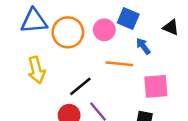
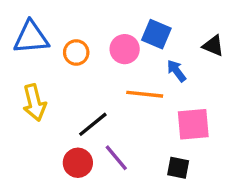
orange circle: (68, 32) -> (76, 52), size x0.6

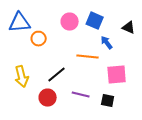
pink circle: (125, 49) -> (70, 22), moved
orange circle: (76, 52) -> (39, 39), moved
yellow arrow: (34, 103) -> (22, 77), moved
purple line: (116, 158) -> (81, 95), moved, turned -36

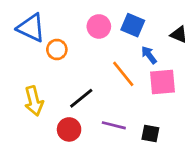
blue triangle: (20, 23) -> (31, 28), turned 30
orange line: (88, 57) -> (123, 74), turned 45
pink square: (117, 75) -> (163, 82), moved

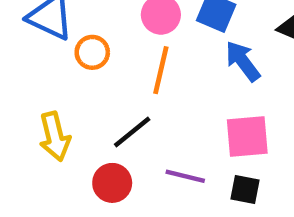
blue arrow: (149, 55) -> (243, 61), size x1.4
orange line: (123, 74) -> (161, 70), moved, turned 52
pink square: (163, 82) -> (247, 136), moved

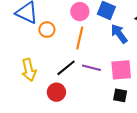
purple line: (185, 176) -> (91, 68), moved

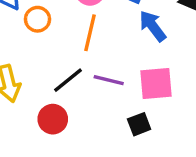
black square: (120, 95) -> (139, 124), moved, turned -32

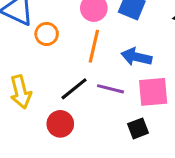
blue arrow: (153, 26) -> (136, 57), moved, turned -40

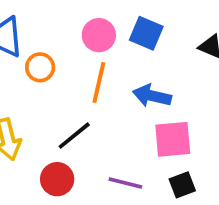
purple line: (111, 89) -> (125, 183), moved
black square: (138, 128) -> (182, 185), moved

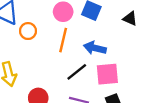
black line: (74, 136) -> (77, 72), moved

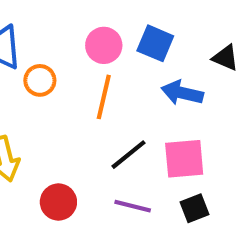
blue arrow: (95, 48) -> (182, 93), moved

